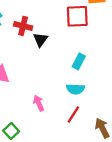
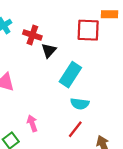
cyan rectangle: (79, 61) -> (70, 75), moved, size x1.5
pink arrow: (39, 103) -> (32, 123), moved

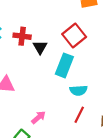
red square: (88, 30) -> (74, 36), moved, turned -30
pink arrow: (32, 123) -> (38, 117), turned 80

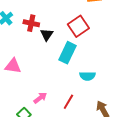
cyan semicircle: (78, 90) -> (87, 76), moved
red line: (79, 115) -> (68, 102), moved

